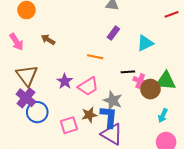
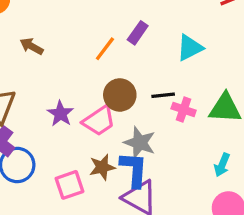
orange line: (95, 57) -> (105, 49), moved, turned -63
brown circle: (150, 89) -> (120, 95), moved

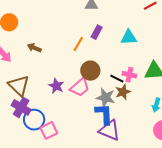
cyan triangle: (190, 48) -> (129, 37), turned 30
black line: (163, 95) -> (117, 79), moved, turned 40
brown star: (102, 167) -> (123, 92), moved
pink square: (69, 185) -> (49, 130), moved

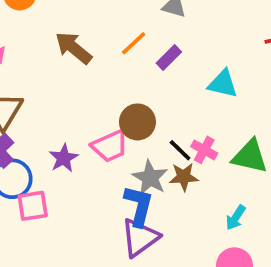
orange line: (78, 44) -> (134, 43), moved
brown arrow: (34, 48) -> (73, 48), moved, size x1.5
purple star: (56, 86) -> (64, 158), moved
purple triangle: (110, 130) -> (140, 238), turned 45

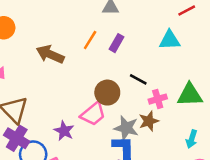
cyan triangle: (223, 84) -> (170, 40), moved
black line: (180, 150) -> (138, 79), moved
pink cross: (204, 150) -> (158, 99), turned -30

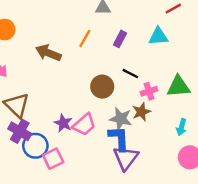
purple rectangle: (117, 43) -> (120, 39), moved
pink trapezoid: (93, 114) -> (84, 125), moved

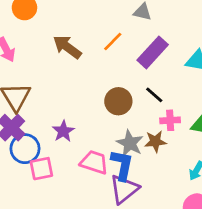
purple rectangle: (120, 39) -> (153, 52), size x1.6
pink trapezoid: (84, 125) -> (94, 162), moved, turned -135

